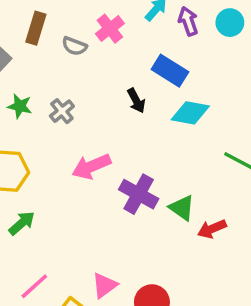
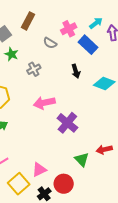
gray semicircle: (74, 46) -> (50, 43), moved
blue rectangle: (170, 71) -> (88, 45), moved
green star: (20, 106) -> (11, 54), moved
green triangle: (182, 208) -> (82, 160), moved

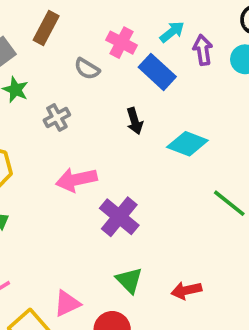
pink cross: (69, 29) -> (122, 43), turned -35
red arrow: (104, 150) -> (186, 290), moved
green triangle: (82, 160) -> (129, 280), moved

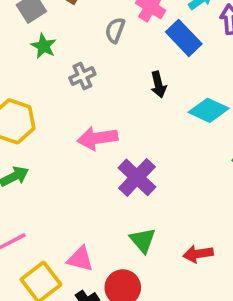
gray semicircle: (87, 69) -> (115, 30), turned 75
pink triangle: (67, 303) -> (80, 259), turned 36

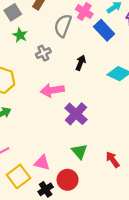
gray semicircle: (115, 30) -> (63, 26), size x1.5
black arrow: (158, 85) -> (81, 63), moved, turned -144
red arrow: (198, 254) -> (113, 160), turned 63

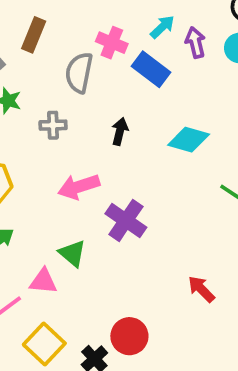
gray cross: (43, 53) -> (53, 125), turned 32
green triangle: (79, 151) -> (72, 253), moved
pink triangle: (42, 163) -> (43, 281), moved

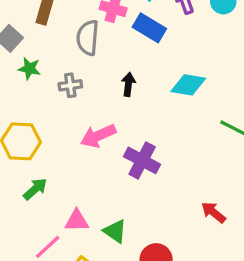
green triangle: (72, 253) -> (115, 231), moved

